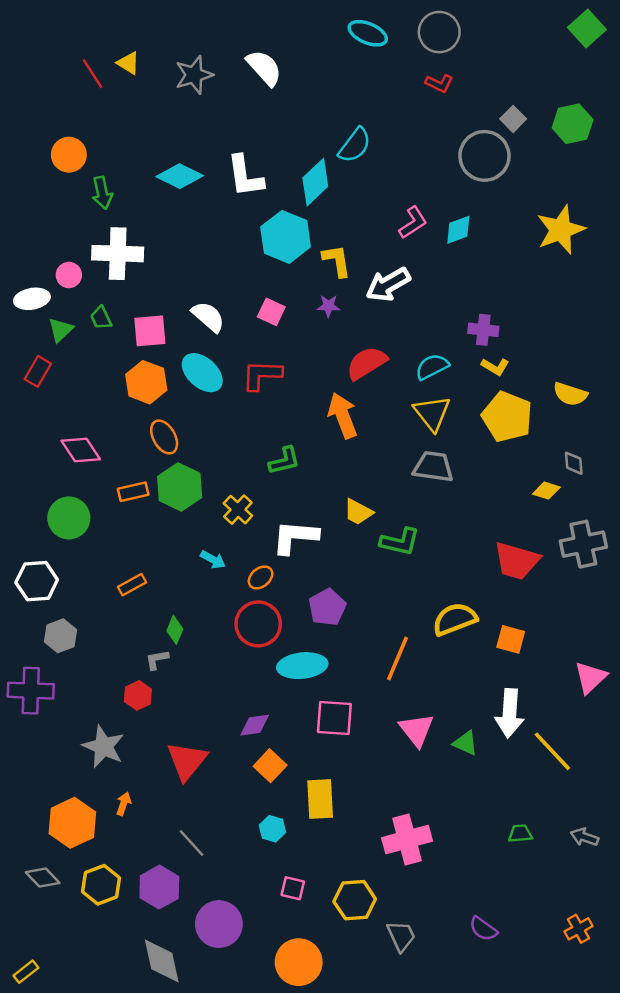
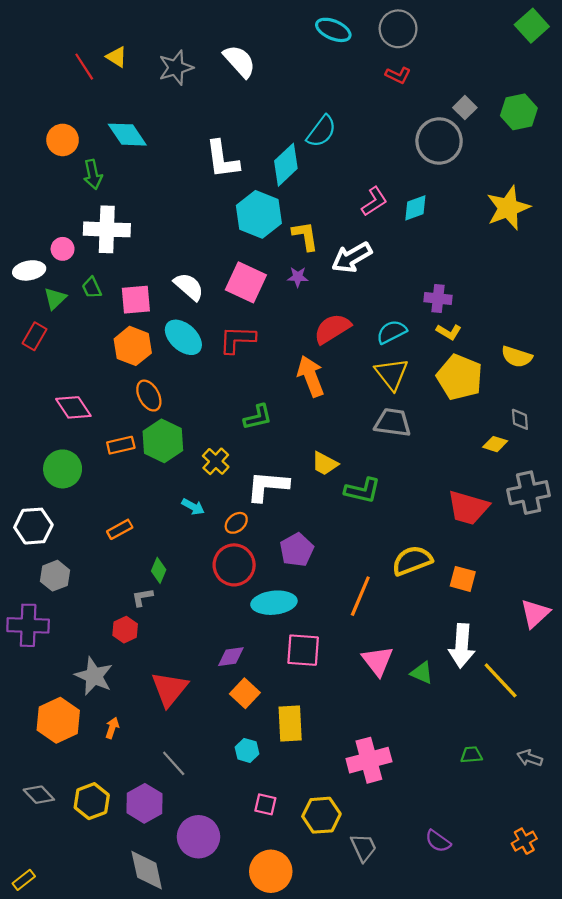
cyan diamond: (180, 176) -> (127, 135), moved, turned 30
pink square: (271, 312) -> (246, 282), size x1.6
orange hexagon: (72, 823) -> (58, 720), moved

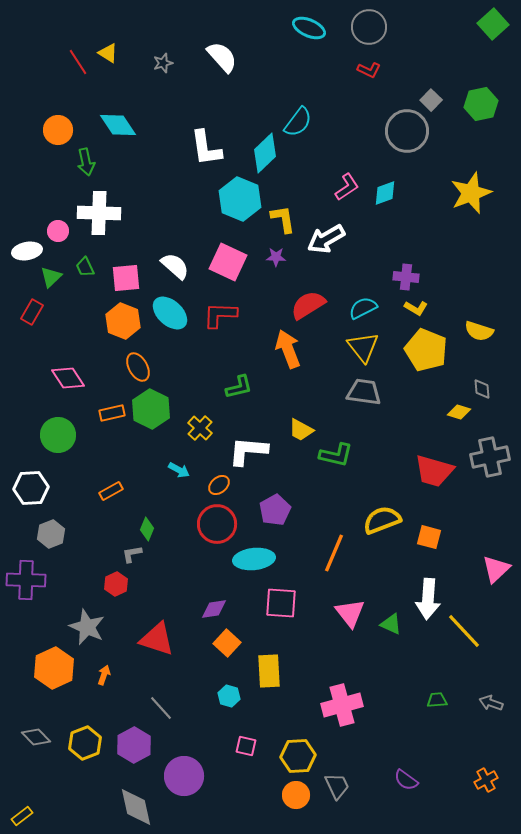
gray star: (176, 68) -> (163, 63), size x0.6
red triangle: (169, 689) -> (157, 639), turned -51
orange circle: (271, 871) -> (296, 795), moved, size x0.7

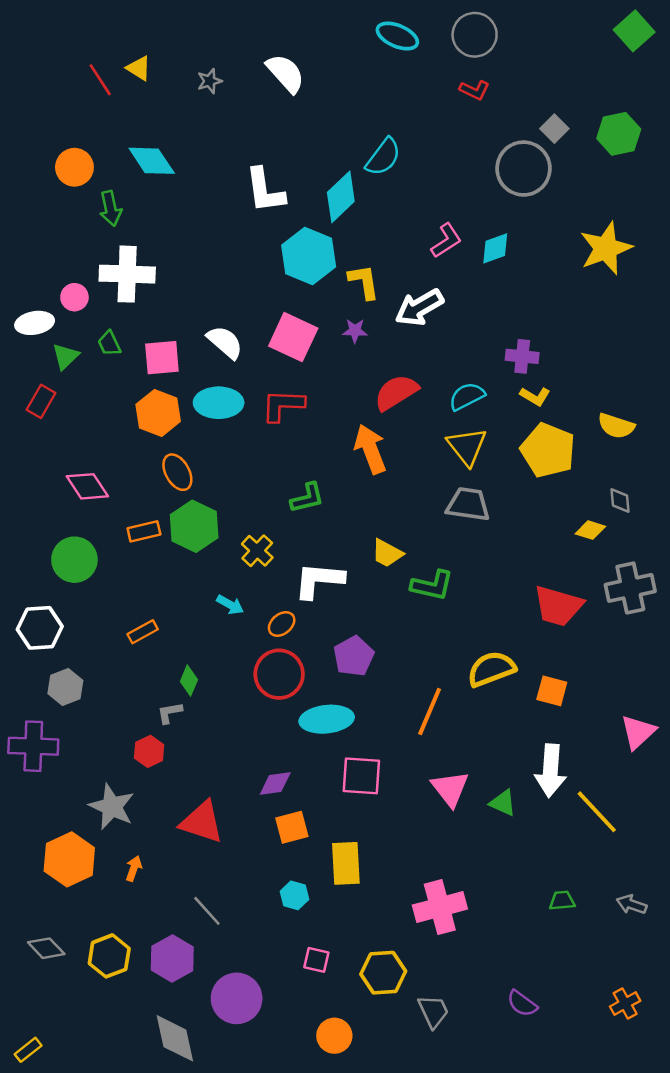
cyan ellipse: (170, 313) -> (219, 403), turned -42
orange square: (227, 643) -> (292, 827), turned 32
orange circle: (296, 795) -> (334, 1036), moved

